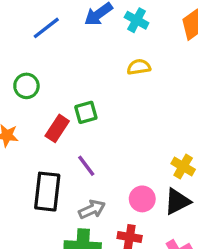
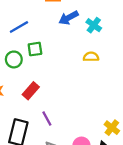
blue line: (46, 28) -> (19, 27), moved
green square: (86, 112) -> (35, 49), moved

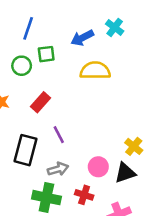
blue arrow: (69, 18) -> (82, 38), moved
blue line: (19, 27) -> (28, 28), turned -42
yellow semicircle: (91, 57) -> (95, 71), moved, size x1.6

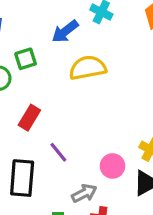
pink circle: (98, 167) -> (113, 166), moved
gray arrow: (58, 169) -> (84, 193), moved

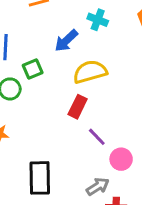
red rectangle: (29, 118) -> (78, 107), moved
purple line: (58, 152) -> (97, 137), moved

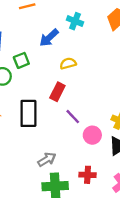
yellow semicircle: (90, 72) -> (68, 63), size x0.6
black rectangle: (40, 178) -> (28, 113), moved
gray arrow: (98, 186) -> (47, 159), moved

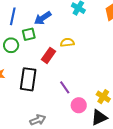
blue arrow: (49, 38) -> (43, 18), moved
red rectangle: (57, 92) -> (49, 55), moved

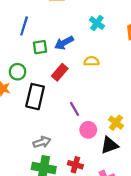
blue arrow: (43, 18) -> (64, 43), moved
yellow semicircle: (67, 42) -> (91, 61), moved
green circle: (11, 45) -> (18, 72), moved

